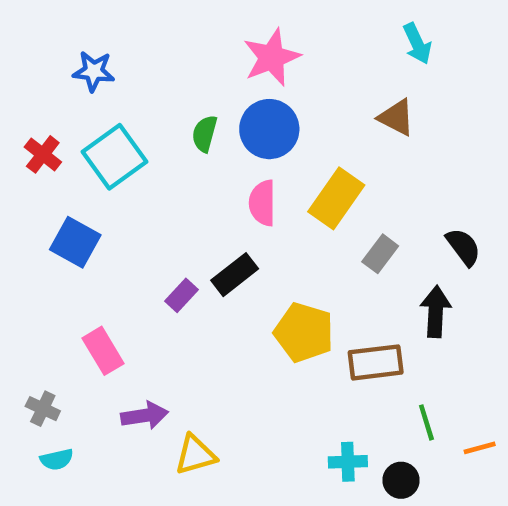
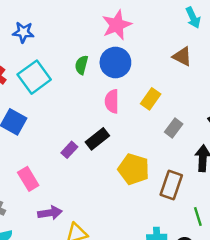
yellow rectangle: (336, 198) -> (151, 99), size x0.7
brown rectangle: (376, 362) -> (171, 185), turned -64

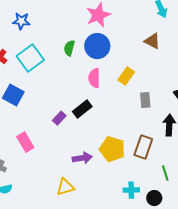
gray rectangle: (174, 128) -> (145, 100), turned -42
yellow pentagon: (134, 169) -> (112, 149), moved
purple arrow: (50, 213) -> (82, 158), moved

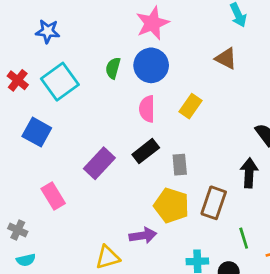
gray rectangle: (145, 100) -> (180, 165), moved
black rectangle: (82, 109) -> (146, 151), moved
purple rectangle: (59, 118) -> (99, 163), size x1.6
purple arrow: (82, 158) -> (143, 235), moved

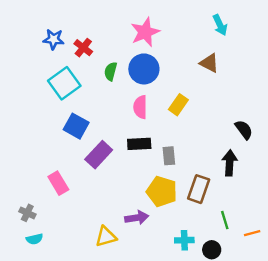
red cross: (18, 80) -> (83, 48), moved
blue square: (37, 132) -> (76, 126), moved
black rectangle: (146, 151) -> (139, 144), turned 35

